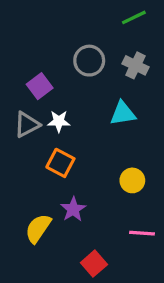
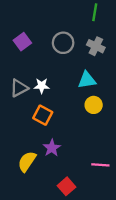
green line: (134, 17) -> (95, 12), turned -54
purple square: (40, 86) -> (22, 42), moved
yellow circle: (132, 180) -> (94, 105), moved

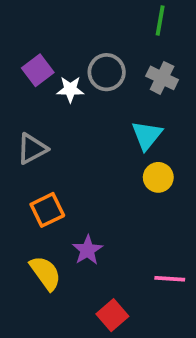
cyan triangle: (87, 80) -> (147, 135), turned -42
white star: (42, 86) -> (70, 89), moved
orange square: (43, 115) -> (47, 210), moved, turned 36
yellow semicircle: (27, 161) -> (45, 273), turned 110

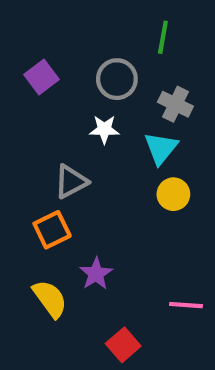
green line: (160, 21) -> (163, 37), moved
gray cross: (162, 78) -> (175, 104), moved
white star: (70, 89) -> (104, 129), moved
gray triangle: (32, 149) -> (71, 182), moved

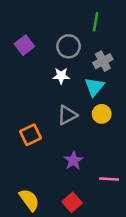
gray cross: (175, 104) -> (103, 61), turned 36
gray triangle: (71, 182) -> (67, 115), moved
purple star: (96, 274) -> (73, 161), moved
yellow semicircle: (50, 299) -> (29, 200), moved

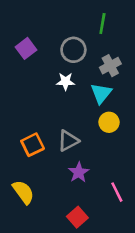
gray triangle: (67, 115) -> (68, 141), moved
pink line: (109, 179) -> (117, 192), turned 60
yellow semicircle: (29, 200) -> (23, 192), moved

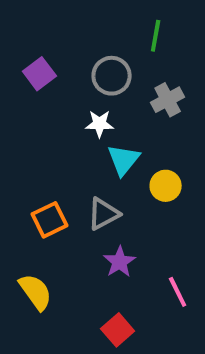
cyan triangle: (101, 93) -> (124, 160), moved

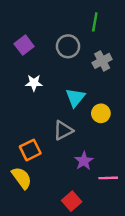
white star: (99, 124) -> (34, 83), moved
orange square: (49, 220) -> (30, 150), moved
purple star: (120, 262) -> (84, 161), moved
pink line: (178, 292) -> (108, 178), turned -66

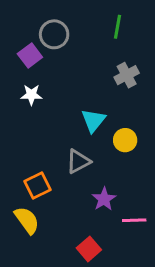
gray circle: (68, 46) -> (54, 34), moved
white star: (34, 83) -> (31, 95), moved

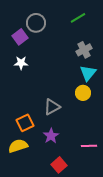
green line: (118, 27) -> (78, 18), turned 49
cyan triangle: (93, 120) -> (88, 73), moved
purple star: (104, 199) -> (51, 136), moved
yellow semicircle: (27, 220) -> (18, 146), turned -72

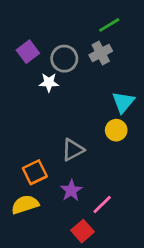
gray circle: (36, 23) -> (64, 59), moved
gray cross: (84, 50) -> (101, 53), moved
white star: (21, 63) -> (49, 82), moved
pink line: (89, 146) -> (102, 204), moved, turned -42

